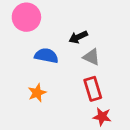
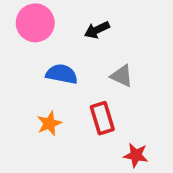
black arrow: (78, 37) -> (97, 30), moved
red rectangle: (93, 89) -> (102, 118), moved

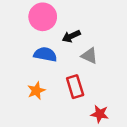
pink circle: (35, 23) -> (43, 17), moved
black arrow: (97, 30) -> (71, 36), moved

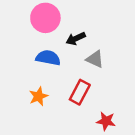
red rectangle: (75, 87) -> (80, 92), turned 45

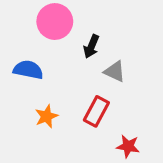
black arrow: (76, 39) -> (91, 46), turned -42
blue semicircle: (48, 58) -> (28, 70), moved

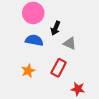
blue semicircle: (28, 70) -> (34, 40), moved

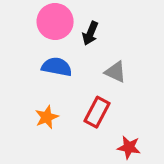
black arrow: (56, 28) -> (90, 33), moved

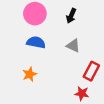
black arrow: (90, 33) -> (71, 16), moved
red rectangle: (97, 112) -> (91, 71), moved

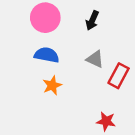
red rectangle: (91, 71) -> (119, 76), moved
orange star: (30, 74) -> (52, 85), moved

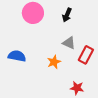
blue semicircle: (47, 55) -> (17, 56), moved
orange star: (52, 85) -> (54, 62), moved

